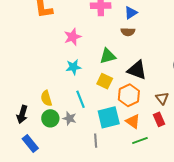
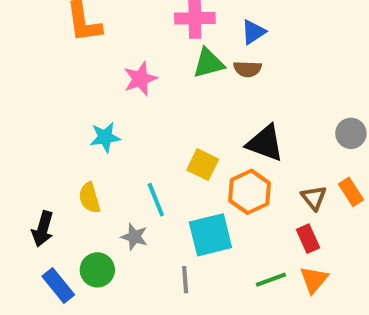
green triangle: (108, 56) -> (209, 63), moved
cyan star: (73, 67) -> (105, 137), moved
green circle: (50, 118) -> (97, 270), moved
orange triangle: (133, 121) -> (314, 280), moved, turned 35

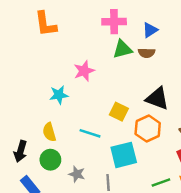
pink star: (140, 79) -> (84, 71), moved
cyan line: (156, 200) -> (90, 133), turned -50
gray star: (134, 237) -> (77, 174), moved
green circle: (97, 270) -> (50, 160), moved

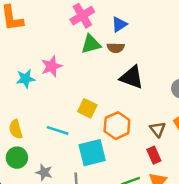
pink cross: (114, 22) -> (82, 16), turned -30
cyan star: (59, 95) -> (26, 79), moved
black triangle: (157, 98) -> (132, 77), moved

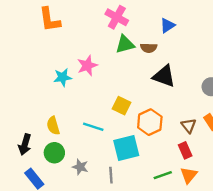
pink cross: (82, 16) -> (117, 17), turned -30
blue triangle: (119, 24) -> (167, 25), moved

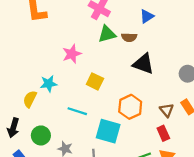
cyan star: (63, 77) -> (49, 84), moved
yellow square: (122, 106) -> (95, 81), moved
yellow semicircle: (53, 126) -> (30, 99), moved, turned 42
cyan square: (126, 148) -> (108, 131), turned 30

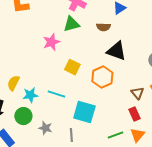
green triangle: (107, 34) -> (71, 24), moved
cyan star: (49, 84) -> (30, 95), moved
orange hexagon: (130, 107) -> (102, 77), moved

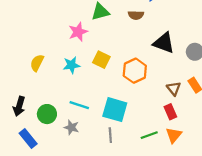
black triangle: (116, 51) -> (164, 43), moved
yellow semicircle: (13, 83) -> (37, 63), moved
cyan line: (56, 94) -> (79, 105), moved
cyan star: (30, 95) -> (71, 65), moved
gray line: (71, 135) -> (110, 135), moved

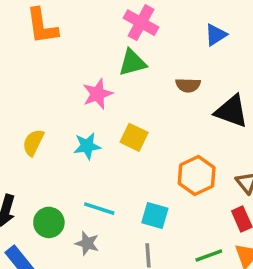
brown semicircle: (136, 15) -> (188, 85), moved
orange hexagon: (135, 71) -> (197, 176), moved
cyan square: (115, 110) -> (155, 216), size x0.7

